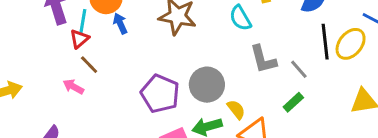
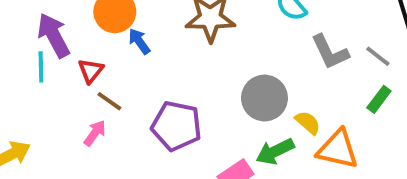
cyan line: (83, 21) -> (41, 67), moved
pink arrow: (73, 87) -> (95, 133), turned 108
purple pentagon: (160, 94) -> (176, 126), moved

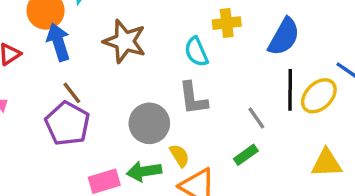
blue arrow: (139, 41) -> (58, 42), size x1.5
gray L-shape: (330, 52) -> (193, 98), moved
brown line: (109, 101) -> (72, 93), moved

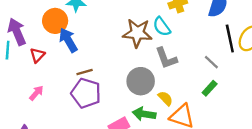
brown star: (125, 41) -> (137, 33), moved
brown line: (72, 93) -> (85, 72), turned -56
green arrow: (144, 171) -> (144, 114), turned 30

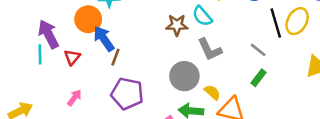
brown star: (137, 33) -> (177, 25), size x0.7
brown line: (85, 72) -> (115, 57), moved, turned -49

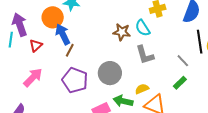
gray circle: (184, 76) -> (110, 73), moved
yellow semicircle: (212, 92) -> (142, 89), turned -72
pink arrow: (74, 98) -> (33, 77), size x1.5

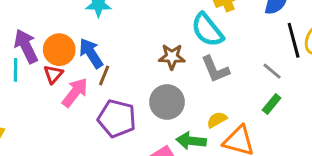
orange circle: (53, 17) -> (59, 50), moved
cyan semicircle: (143, 28) -> (207, 30), size x1.4
brown star: (122, 32) -> (172, 57), moved
pink arrow: (33, 77) -> (75, 92), moved

